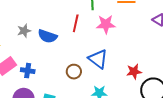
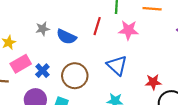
blue cross: (28, 71) -> (42, 71), turned 32
brown circle: (74, 72) -> (75, 76), moved, size x1.6

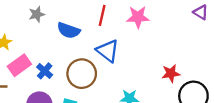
gray star: (43, 29) -> (37, 14), moved
blue triangle: (117, 65) -> (108, 51), moved

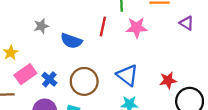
purple triangle: (201, 12) -> (187, 23), moved
blue triangle: (108, 51) -> (127, 75), moved

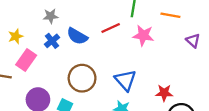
red line: (103, 26) -> (111, 28), turned 42
pink rectangle: (25, 74) -> (26, 60), turned -30
blue cross: (49, 79) -> (52, 41), moved

